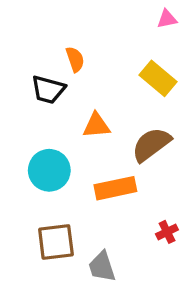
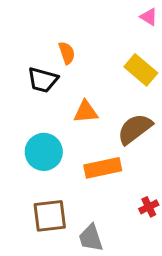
pink triangle: (167, 19) -> (149, 17), turned 42

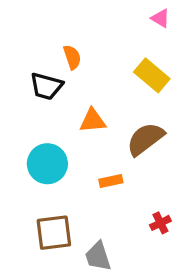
orange rectangle: (103, 168) -> (111, 181), size x0.6

